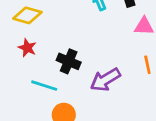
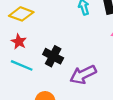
cyan line: (44, 86) -> (22, 65), moved

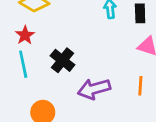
cyan line: (22, 65) -> (23, 64), turned 45

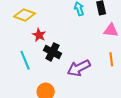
red star: (25, 35) -> (39, 35), moved

